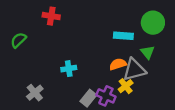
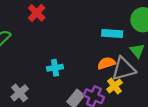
red cross: (51, 16) -> (37, 13), turned 35

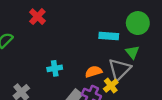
orange semicircle: (106, 63) -> (94, 72), moved
gray triangle: (124, 69) -> (119, 69), turned -30

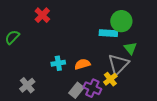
green circle: (138, 23) -> (121, 21), moved
orange semicircle: (94, 72) -> (82, 64), moved

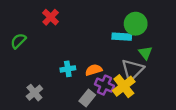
yellow cross: (110, 79) -> (124, 86), size x1.5
purple cross: (92, 88) -> (104, 85), moved

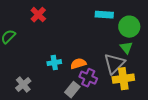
green circle: (136, 24) -> (129, 27), moved
cyan rectangle: (122, 37) -> (104, 15), moved
yellow cross: (124, 86) -> (123, 79), moved, turned 30

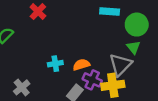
yellow cross: (123, 79) -> (113, 85), moved

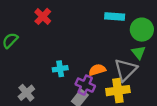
orange semicircle: (81, 65) -> (97, 70), moved
purple cross: (92, 80) -> (85, 85), moved

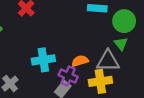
cyan cross: (60, 69) -> (43, 60), size x1.5
gray triangle: (126, 70) -> (108, 61), turned 45

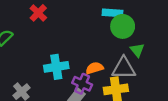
green circle: (124, 21) -> (123, 26), moved

